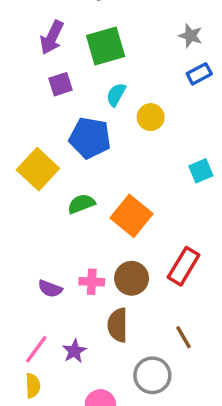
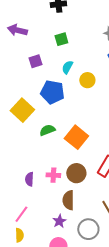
purple arrow: (52, 37) -> (17, 30), moved, turned 78
green square: (106, 46) -> (61, 39), size x0.6
purple semicircle: (50, 289) -> (29, 179), turned 72
purple star: (74, 351) -> (59, 221), moved

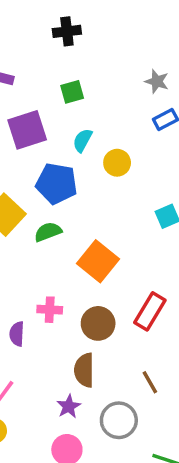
purple square: (35, 61) -> (27, 130), size x1.6
green semicircle: (47, 130) -> (48, 232), moved
pink cross: (53, 175) -> (50, 310), moved

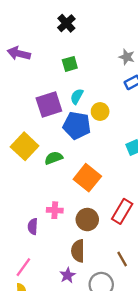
black cross: (67, 31) -> (66, 23), turned -36
purple square: (27, 130) -> (49, 105), moved
blue pentagon: (57, 183) -> (77, 125), moved

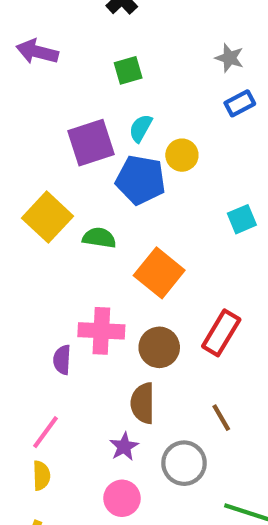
green semicircle: (54, 158) -> (99, 238), turned 30
pink cross: (55, 210) -> (101, 331), size x1.5

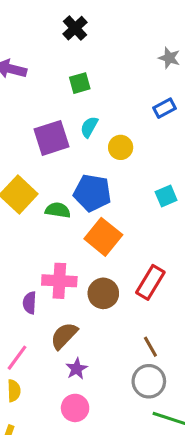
gray star: (229, 58) -> (169, 58), moved
blue pentagon: (141, 180) -> (92, 193), moved
brown semicircle: (143, 403) -> (64, 336), moved, turned 44
gray circle: (184, 463) -> (149, 381), moved

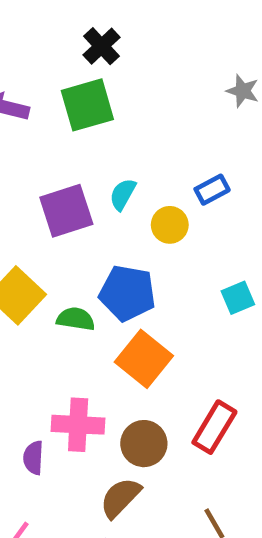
green square: (80, 83) -> (87, 105), moved, size x1.6
blue rectangle: (165, 108) -> (212, 190), moved
brown semicircle: (64, 336) -> (120, 498), moved

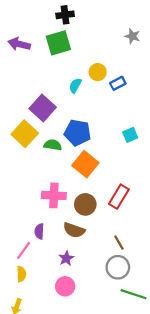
black cross: (102, 46) -> (65, 15), turned 36
purple square: (66, 211) -> (43, 108), moved, turned -30
yellow circle: (170, 225) -> (98, 72), moved
purple semicircle: (33, 458) -> (39, 231), moved
brown semicircle: (120, 498) -> (74, 230), turned -115

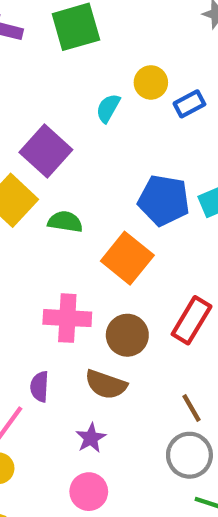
blue pentagon: (77, 133) -> (164, 200), moved

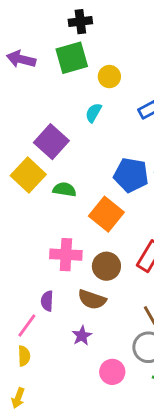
yellow circle: (151, 82) -> (109, 77), moved
pink circle: (89, 492) -> (112, 372), moved

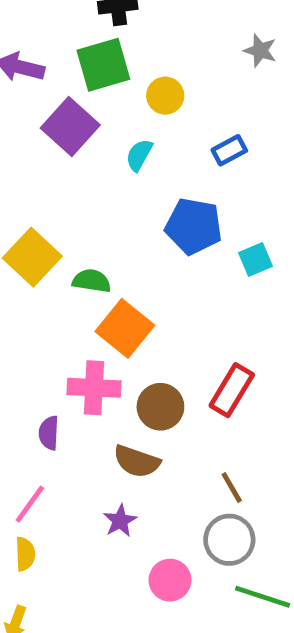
purple square: (51, 142) -> (70, 126), moved
blue pentagon: (131, 175) -> (194, 226), moved
orange square: (106, 214) -> (125, 328), moved
purple semicircle: (47, 301) -> (49, 433), moved

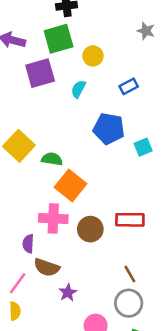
purple square: (70, 126) -> (40, 73), turned 32
red rectangle: (232, 390) -> (130, 220), turned 60
brown semicircle: (137, 461) -> (47, 267), moved

